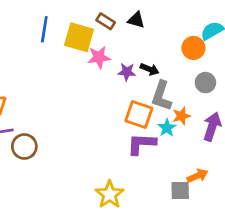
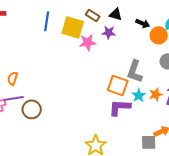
black arrow: (150, 69) -> (143, 23), moved
purple star: (127, 72) -> (109, 32), moved
orange star: (181, 116) -> (156, 94), moved

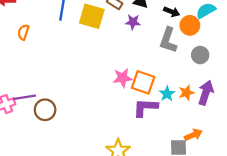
pink star: (88, 42) -> (123, 78), moved
gray L-shape: (135, 71) -> (168, 40), moved
orange semicircle: (13, 78) -> (23, 32), moved

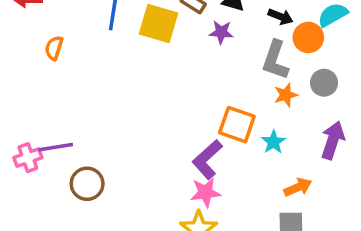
pink star: (123, 78) -> (206, 192), moved
orange star: (186, 93) -> (286, 95), moved
purple L-shape: (145, 107) -> (207, 159), moved, turned -45
brown circle: (45, 110) -> (87, 184), moved
orange arrow: (193, 135) -> (298, 187), moved

